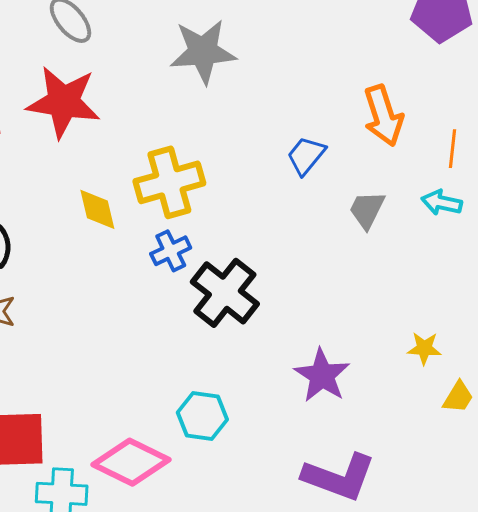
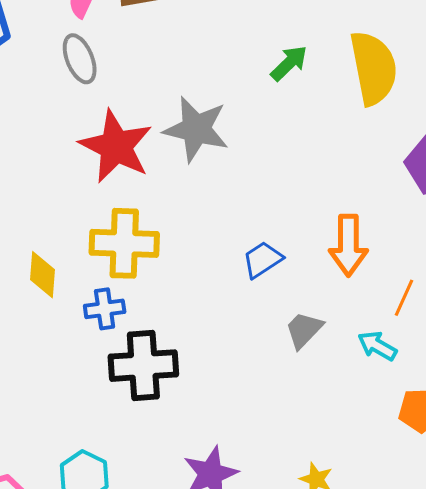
red star: (63, 102) -> (116, 146), moved
yellow diamond: (97, 209) -> (43, 275), moved
black cross: (225, 293) -> (143, 366), turned 30

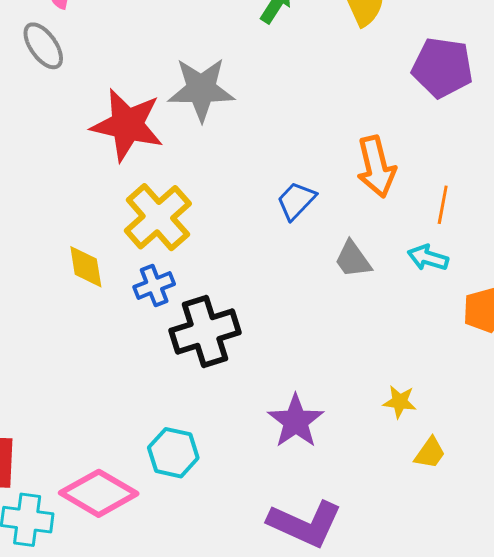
gray ellipse: (80, 59) -> (43, 46), moved
yellow cross: (124, 243) -> (158, 217), turned -30
gray trapezoid: (304, 330) -> (353, 259), turned -66

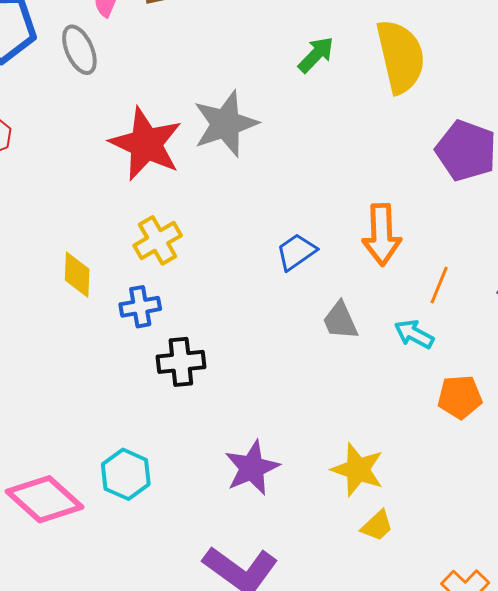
gray star: (201, 89) -> (226, 124), turned -30
yellow cross: (158, 217) -> (158, 240), size x0.7
black cross: (205, 332) -> (181, 362), size x0.7
yellow star: (400, 402) -> (358, 470), size x1.6

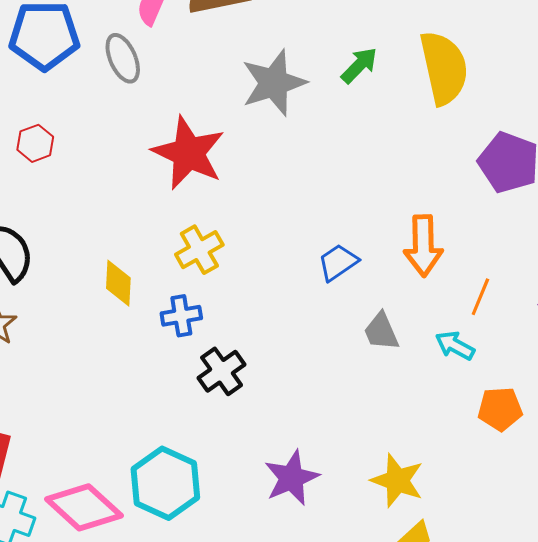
gray star: (226, 124) -> (274, 83), moved
black cross: (181, 362) -> (222, 371), turned -30
cyan hexagon: (126, 474) -> (165, 483), size x1.4

